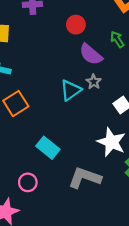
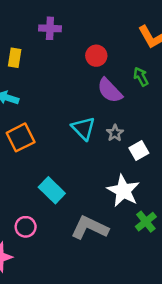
gray star: (94, 82) -> (115, 133), moved
cyan triangle: (71, 90) -> (83, 128), turned -45

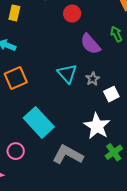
red circle: (96, 56) -> (72, 14), moved
cyan rectangle: (52, 190) -> (39, 122), size x1.4

